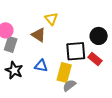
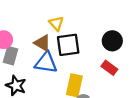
black square: (76, 51) -> (68, 45), moved
blue triangle: (41, 66) -> (46, 63), moved, size x1.5

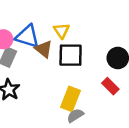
blue triangle: (46, 63) -> (27, 36), moved

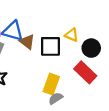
yellow triangle: (61, 31) -> (72, 35), moved, turned -32
red rectangle: (110, 86) -> (85, 72), size x1.5

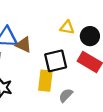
black square: (50, 46) -> (56, 61), moved
yellow rectangle: (51, 84) -> (45, 81), moved

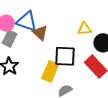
yellow triangle: (67, 27) -> (84, 29), turned -32

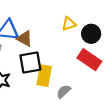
black square: (65, 56) -> (30, 63), moved

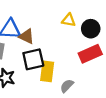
yellow triangle: (69, 24) -> (69, 20), turned 32
red rectangle: (89, 60) -> (90, 54), turned -55

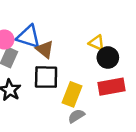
black circle: (91, 29) -> (108, 58), moved
yellow rectangle: (47, 71) -> (72, 94), moved

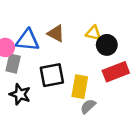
brown triangle: (45, 49) -> (56, 33), moved

